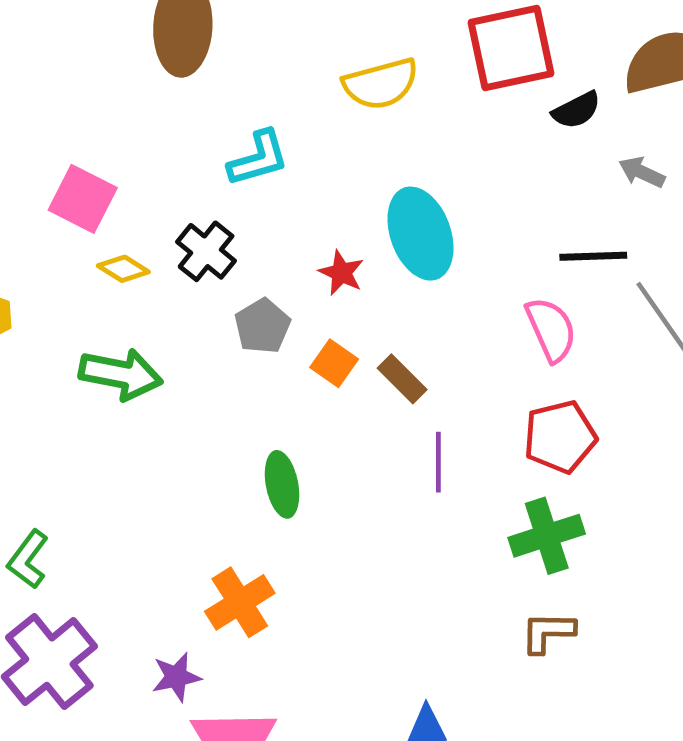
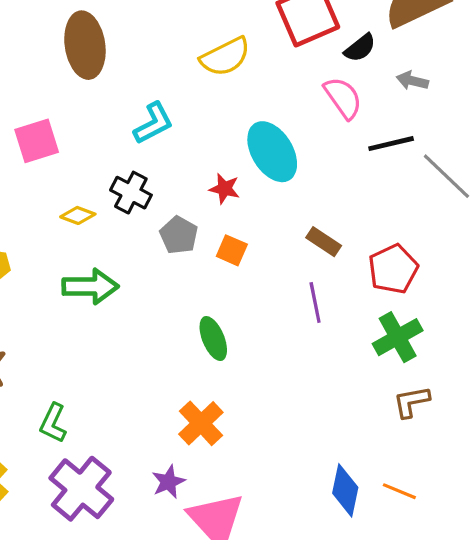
pink square: (83, 199) -> (37, 141), moved, turned -33
pink semicircle: (551, 329) -> (343, 98), moved
brown rectangle: (402, 379) -> (324, 242), moved

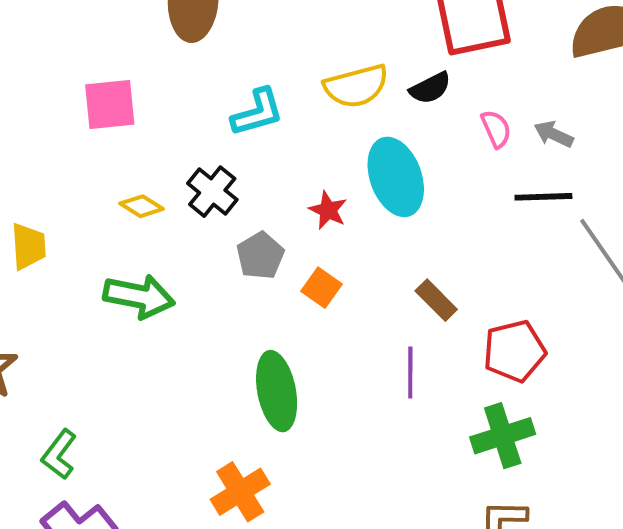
black semicircle: (360, 48) -> (430, 88), moved
yellow semicircle: (225, 57) -> (356, 86), moved
gray arrow: (412, 81) -> (554, 134), moved
pink semicircle: (343, 98) -> (496, 129), size x0.7
green ellipse: (213, 339) -> (277, 391), size x1.4

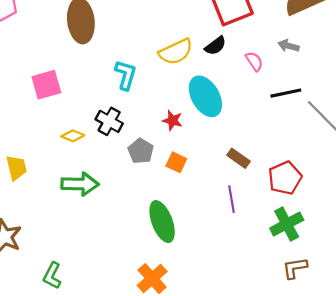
cyan L-shape: (257, 112) -> (126, 75), turned -48
gray arrow: (554, 134) -> (288, 46), moved

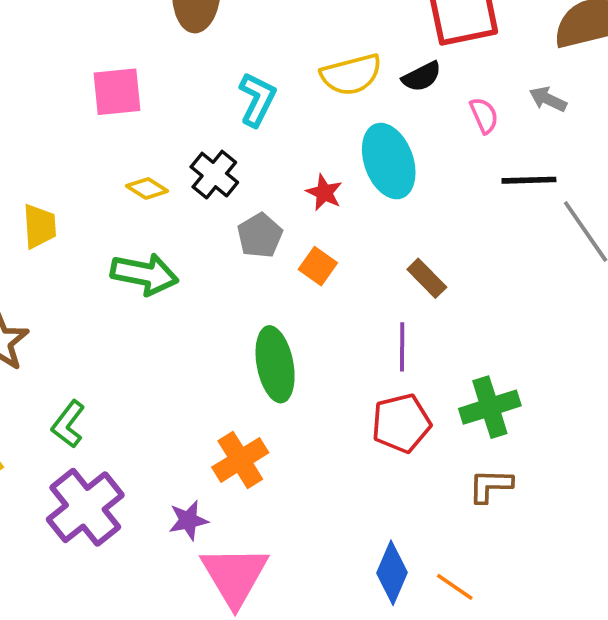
red pentagon: (285, 178) -> (401, 423), moved

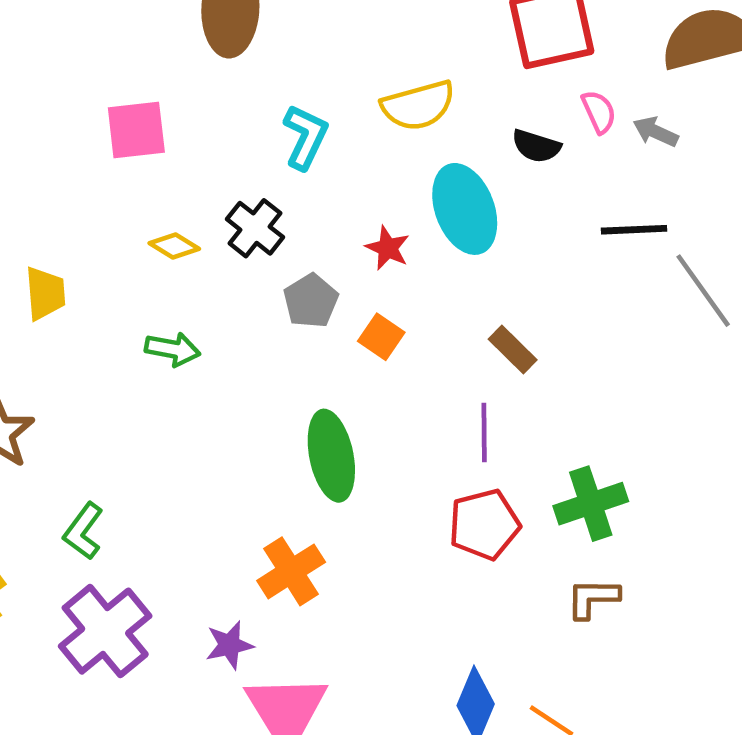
black semicircle: (422, 77) -> (536, 146), moved, turned 45
pink semicircle: (484, 115) -> (599, 112), moved
green arrow: (144, 274) -> (173, 349), size x0.7

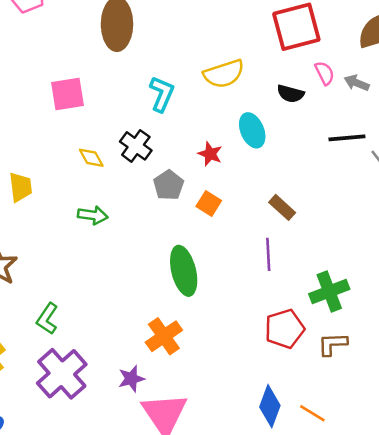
cyan ellipse: (465, 209) -> (252, 130), size x0.7
yellow diamond: (174, 246) -> (91, 158), turned 32
red pentagon: (484, 524) -> (284, 329), moved

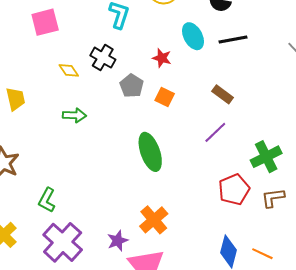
black line: (347, 138) -> (233, 39), moved
purple line: (268, 254) -> (215, 132), turned 55
orange cross: (164, 336) -> (154, 220), moved

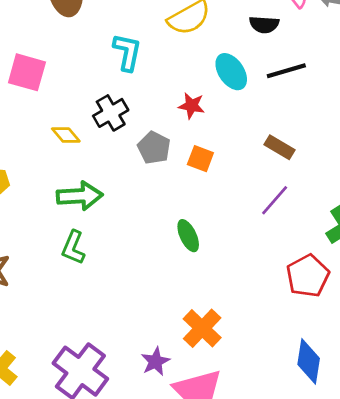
pink square: (45, 22) -> (27, 72), turned 36
black cross: (103, 58) -> (111, 113), turned 35
green arrow: (74, 115) -> (80, 196), size x1.4
green ellipse: (150, 152) -> (188, 236), size x0.6
green L-shape: (47, 200) -> (73, 247), moved

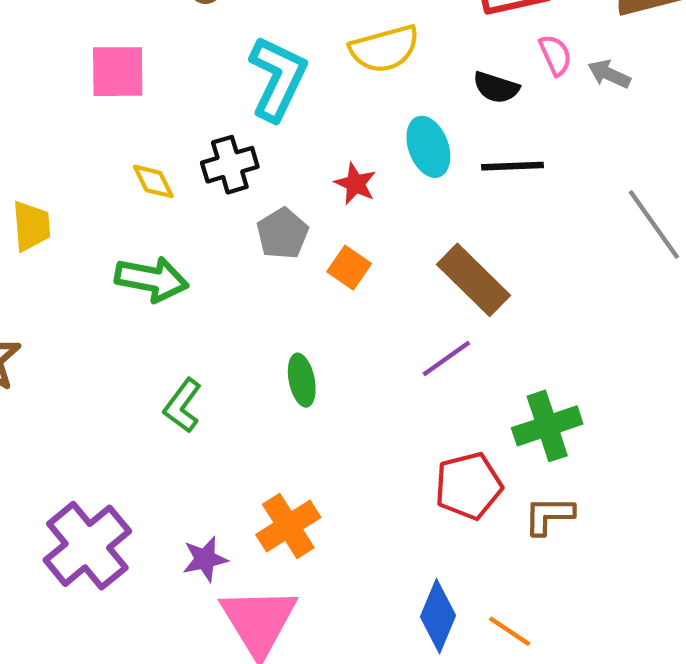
cyan L-shape: (127, 52) -> (278, 78), size x1.4
pink square: (27, 72) -> (118, 72), turned -30
brown rectangle: (279, 147) -> (474, 280), size x1.6
green L-shape: (73, 247) -> (183, 406), moved

